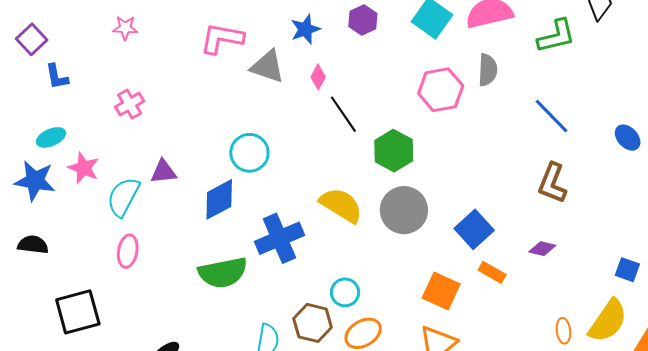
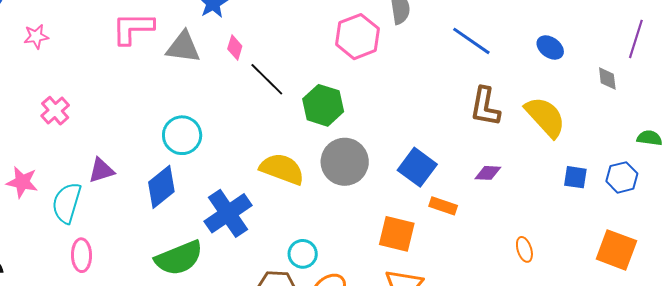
yellow semicircle: (608, 321) -> (545, 117), moved, turned -66

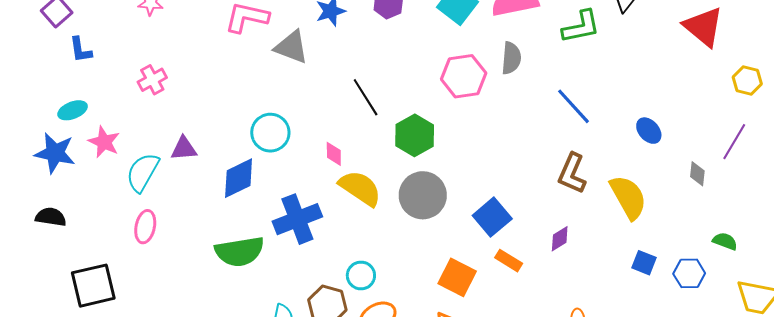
pink diamond: (235, 48) -> (334, 154), moved, turned -30
purple diamond: (488, 173) -> (560, 239), turned -48

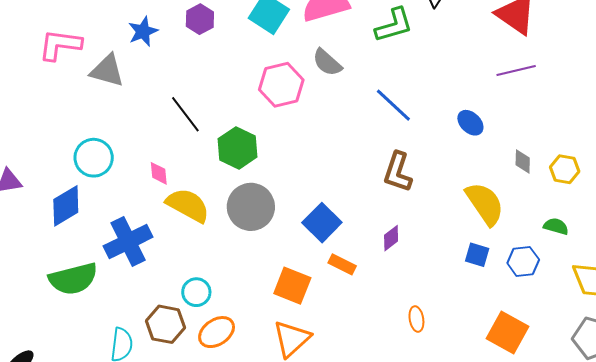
gray semicircle: (511, 58) -> (327, 62), turned 132
yellow hexagon: (747, 80) -> (565, 169), moved
purple line: (734, 142) -> (516, 70), moved, turned 51
yellow semicircle: (628, 197) -> (485, 204), moved

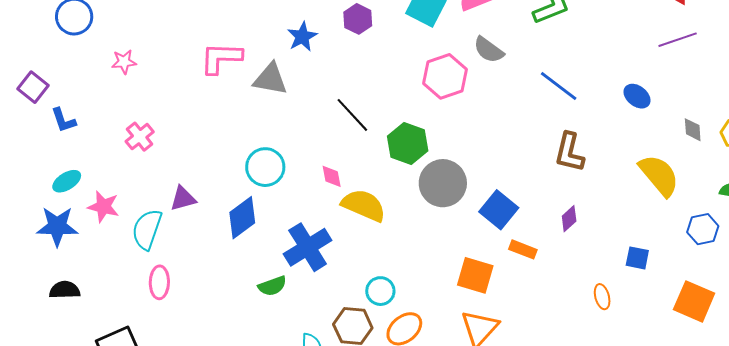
gray circle: (251, 207) -> (443, 183), moved
blue square: (477, 255) -> (637, 258), moved
green semicircle: (73, 279) -> (272, 286), moved, size x0.6

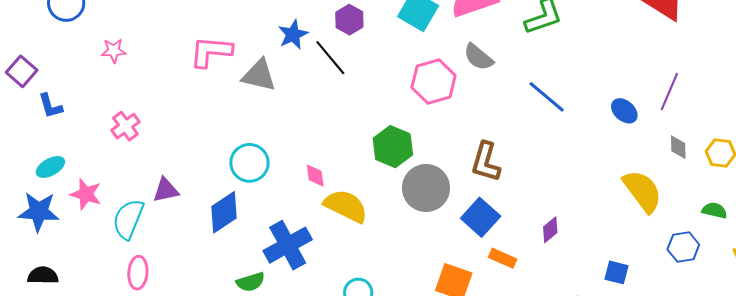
purple line: (678, 40) -> (669, 92), moved, turned -51
black line: (352, 115) -> (330, 58), moved
brown L-shape: (569, 152) -> (486, 162), moved

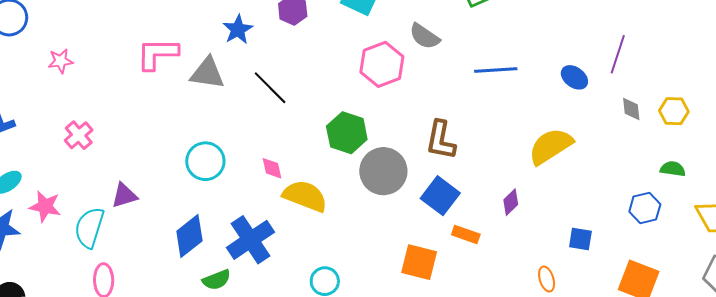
black line: (330, 58) -> (270, 88), moved
blue line: (547, 97) -> (496, 70), turned -39
yellow semicircle: (642, 191) -> (551, 146), moved, turned -81
blue diamond: (224, 212) -> (189, 236), moved

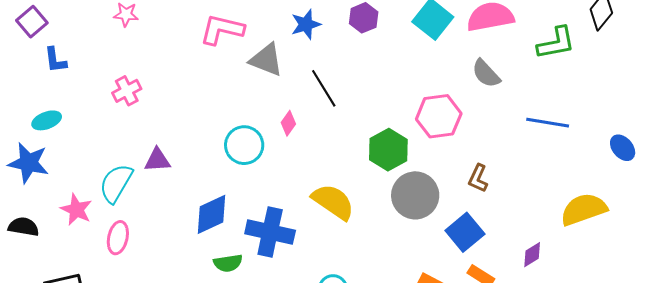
pink hexagon: (382, 64) -> (439, 116), moved
brown L-shape: (441, 140) -> (478, 178), size x0.7
pink diamond: (272, 168) -> (288, 123), moved, turned 35
pink star: (45, 206) -> (76, 210), moved
blue cross: (250, 240) -> (270, 232), turned 33

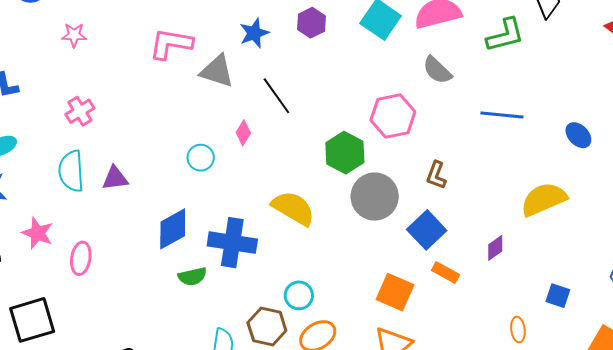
cyan circle: (244, 145) -> (201, 158), size x0.7
cyan semicircle: (116, 183) -> (71, 171), moved, turned -30

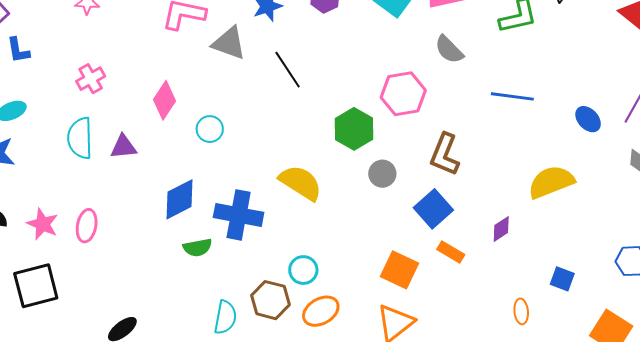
pink diamond: (243, 133) -> (164, 100), moved, size x1.5
brown L-shape: (436, 175) -> (445, 154), size x1.5
gray circle: (375, 197) -> (382, 174), size x0.6
pink star: (37, 233) -> (43, 224), moved

